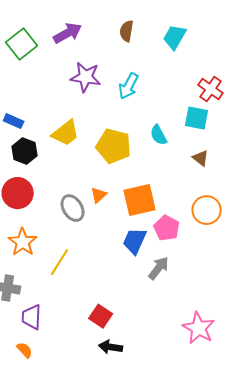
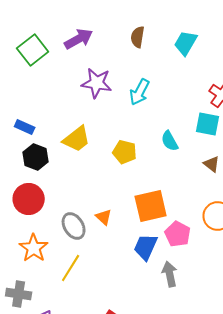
yellow pentagon: (114, 146) -> (125, 152), size x0.7
orange triangle: (99, 195) -> (104, 217), moved, turned -36
gray ellipse: (73, 208) -> (74, 226), moved
gray arrow: (159, 268) -> (170, 274), turned -50

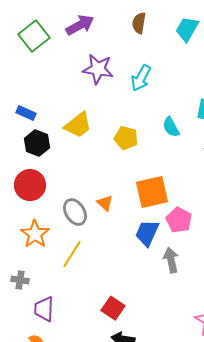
gray cross: (19, 294) -> (20, 280), size x0.7

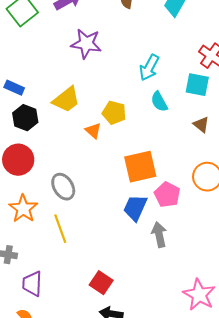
cyan arrow: (141, 78) -> (149, 68), moved
orange triangle: (105, 203) -> (93, 131), moved
yellow line: (72, 254) -> (60, 229), turned -52

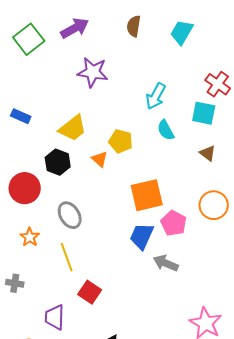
black hexagon: (25, 118) -> (58, 162), moved
orange star: (23, 209) -> (30, 237), size x0.7
gray arrow: (159, 235) -> (166, 263), turned -55
red square: (101, 283) -> (90, 292), moved
purple trapezoid: (32, 284) -> (55, 317), moved

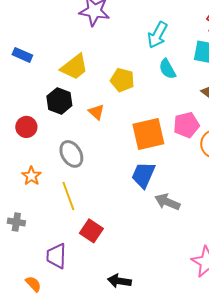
orange triangle: (100, 159) -> (96, 112), moved
red circle: (25, 188) -> (26, 127), size x0.7
pink pentagon: (174, 223) -> (186, 125), moved, turned 30

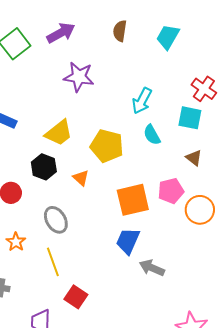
yellow pentagon: (122, 80) -> (107, 146), size x1.4

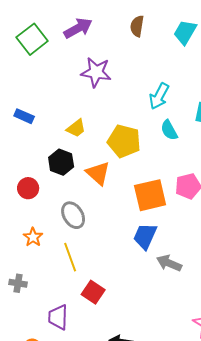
yellow trapezoid: (59, 133) -> (76, 128), size x0.7
orange triangle: (81, 178) -> (98, 173), size x1.5

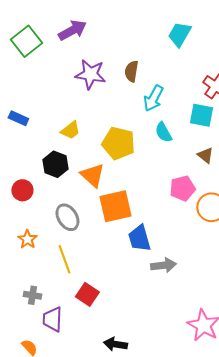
brown semicircle: (137, 26) -> (131, 71), moved
orange square: (150, 195) -> (115, 206), moved
blue trapezoid: (145, 236) -> (139, 238), turned -40
gray arrow: (169, 263) -> (163, 265), turned 150
gray cross: (18, 283) -> (32, 295), moved

